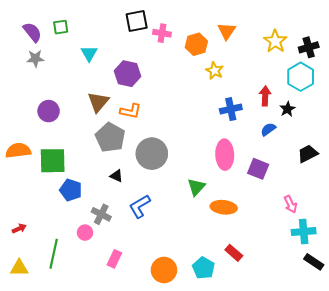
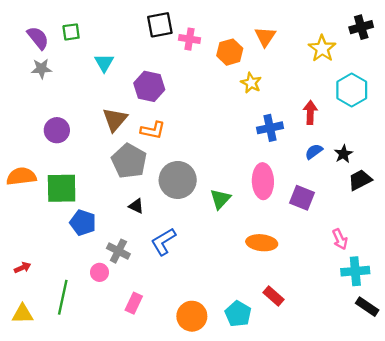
black cross: (309, 47) -> (361, 27), moved
black star: (287, 109) -> (343, 154), moved
green triangle: (196, 187) -> (220, 199), moved

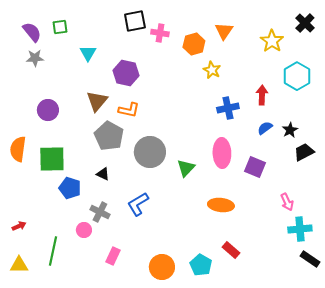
black cross: (361, 27) -> (305, 23), turned -30
orange semicircle: (21, 176) -> (18, 149), turned -75
black triangle: (136, 206) -> (103, 174), moved

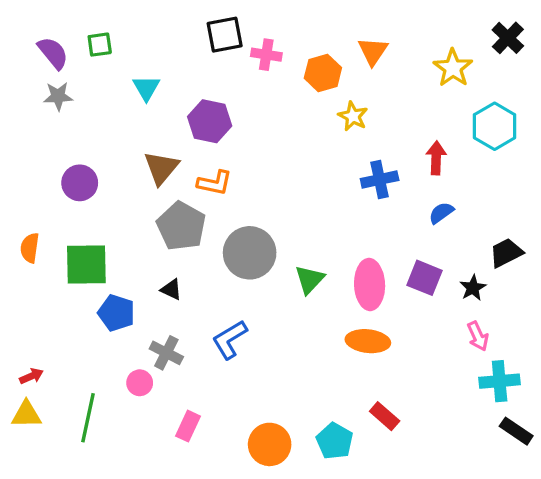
black star: (290, 130) -> (473, 288), moved
orange semicircle: (18, 149) -> (30, 248), size x0.7
pink ellipse: (222, 153) -> (370, 284), moved
yellow triangle: (19, 265) -> (26, 414), moved

